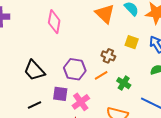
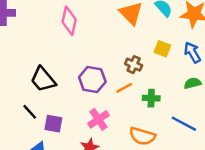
green cross: (124, 83) -> (151, 98), turned -32
purple square: (60, 94) -> (53, 124), moved
black line: (34, 105) -> (30, 112), moved, turned 72

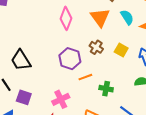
pink diamond: (69, 21) -> (66, 18), moved
brown cross: (134, 65) -> (96, 47), moved
purple hexagon: (92, 80) -> (70, 59), moved

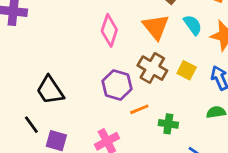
brown cross: (96, 47) -> (152, 68), size x1.5

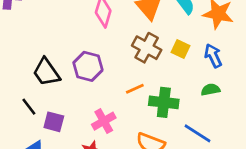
purple hexagon: (117, 85) -> (88, 66), moved
green cross: (168, 124) -> (164, 102), size x1.5

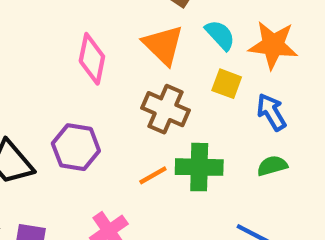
yellow square: (180, 49) -> (227, 84), moved
green cross: (164, 102) -> (199, 167), moved

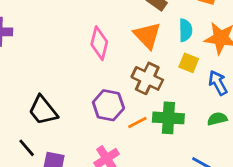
cyan semicircle: (220, 35) -> (185, 30), turned 40
purple hexagon: (76, 147) -> (108, 105), moved

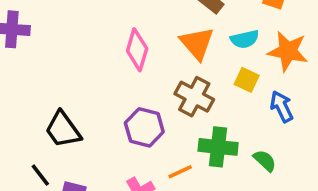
cyan semicircle: (185, 30) -> (245, 39), turned 75
green semicircle: (217, 119) -> (265, 161), moved, turned 54
orange line: (137, 122) -> (180, 172), moved

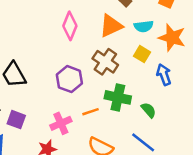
orange triangle: (197, 43) -> (111, 26), turned 40

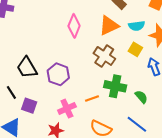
purple hexagon: (69, 79) -> (58, 74), moved

